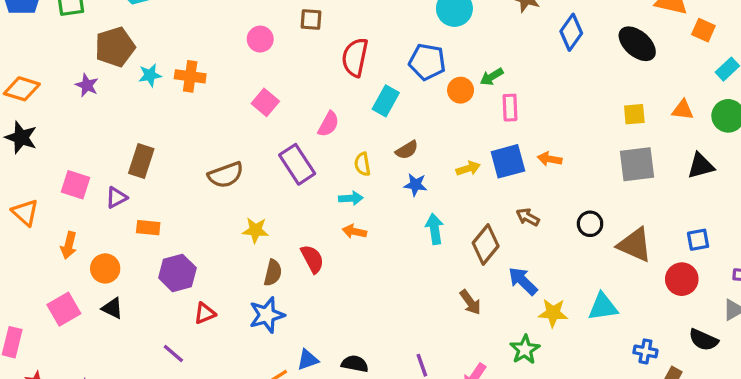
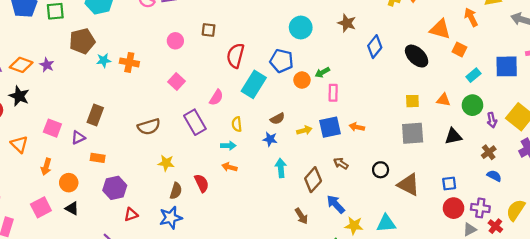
purple star: (87, 85) -> (47, 65), moved
cyan rectangle: (386, 101) -> (254, 84), size x1.4
brown semicircle: (407, 150) -> (277, 119), moved
red circle: (682, 279) -> (454, 208), moved

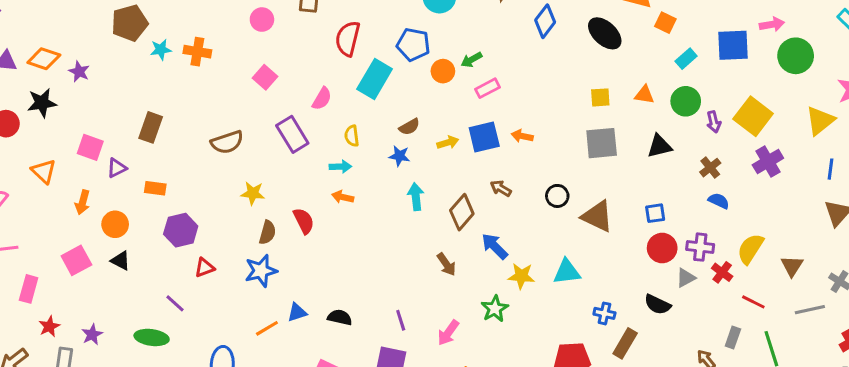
purple star: (47, 65) -> (79, 71), moved
pink rectangle: (333, 93) -> (487, 88), turned 63
black star: (19, 96) -> (42, 103), turned -30
purple triangle: (78, 138) -> (117, 168), moved

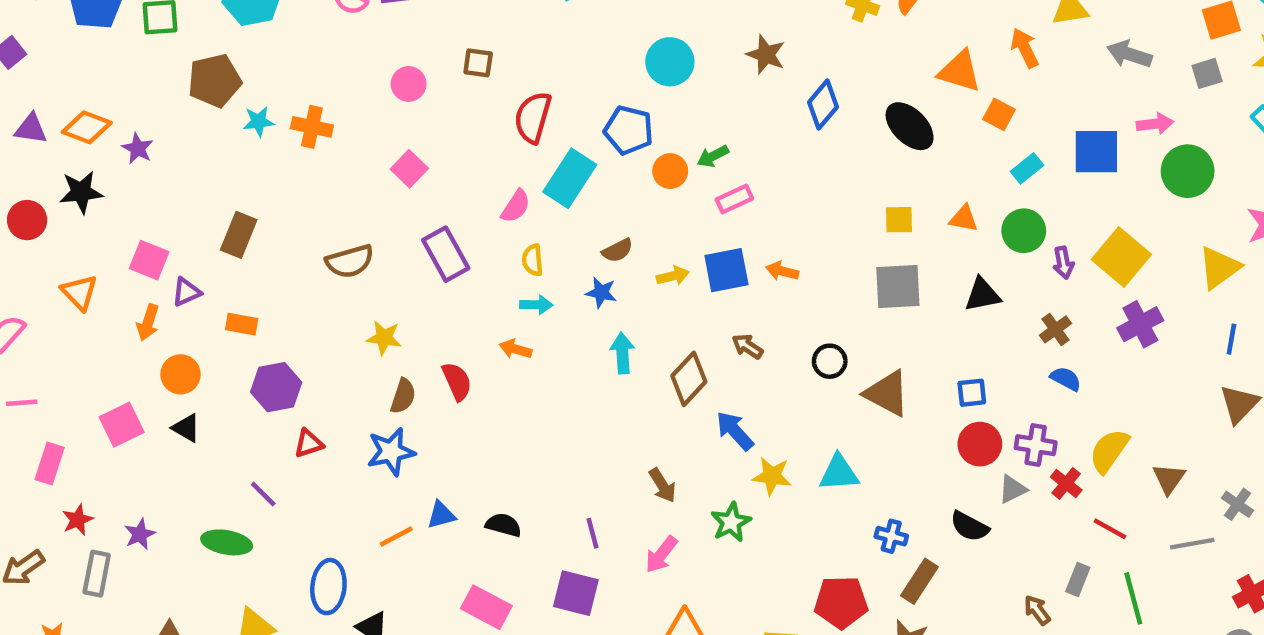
pink semicircle: (322, 99) -> (516, 206), moved
cyan arrow: (340, 167) -> (536, 305), moved
orange arrow: (83, 202) -> (148, 322), moved
brown arrow: (446, 264) -> (662, 485), moved

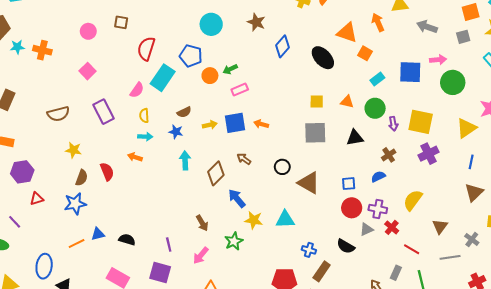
yellow square: (1121, 257) -> (421, 122), turned -30
blue semicircle: (1066, 379) -> (378, 177), moved, turned -56
yellow semicircle: (1109, 451) -> (413, 200), moved

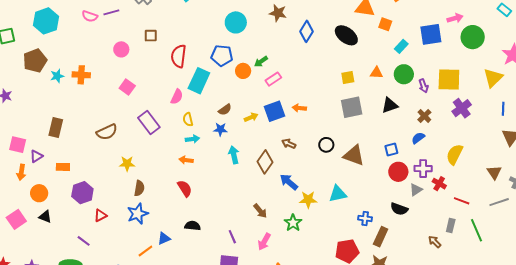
red semicircle: (107, 172) -> (185, 188), moved
brown triangle: (440, 226) -> (494, 172), moved
black semicircle: (127, 240) -> (193, 226), moved

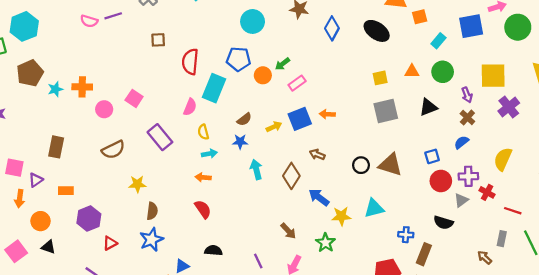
cyan hexagon: (46, 21) -> (24, 26), moved
orange square: (385, 24) -> (420, 17), turned -32
pink circle: (121, 49) -> (104, 109), moved
purple arrow: (423, 86) -> (467, 95), moved
black circle: (326, 145) -> (361, 165), moved

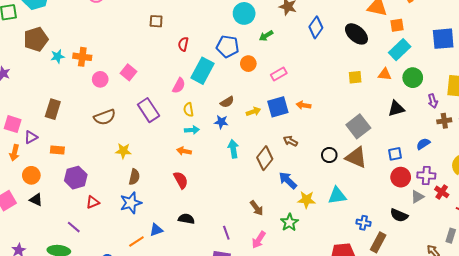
cyan rectangle: (438, 41) -> (400, 50), moved, size x1.5
red semicircle: (190, 62) -> (183, 44), size x0.6
green arrow: (282, 64) -> (266, 36), moved
gray square: (386, 111) -> (358, 126), moved, turned -30
brown cross: (467, 117) -> (444, 121), moved, turned 32

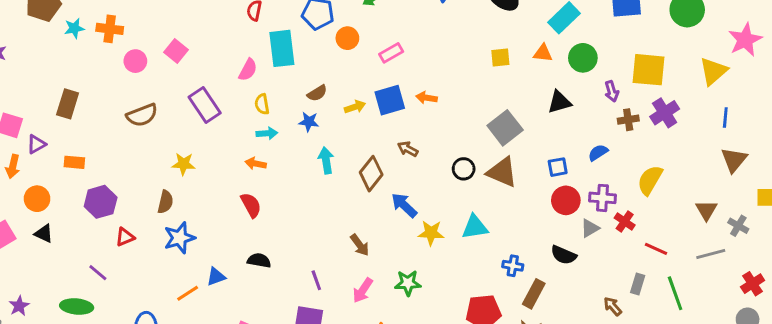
cyan rectangle: (202, 71) -> (282, 48), turned -35
yellow star: (123, 151) -> (183, 164), moved
brown semicircle: (134, 177) -> (165, 202), moved
green star: (289, 222) -> (408, 283), moved, turned 30

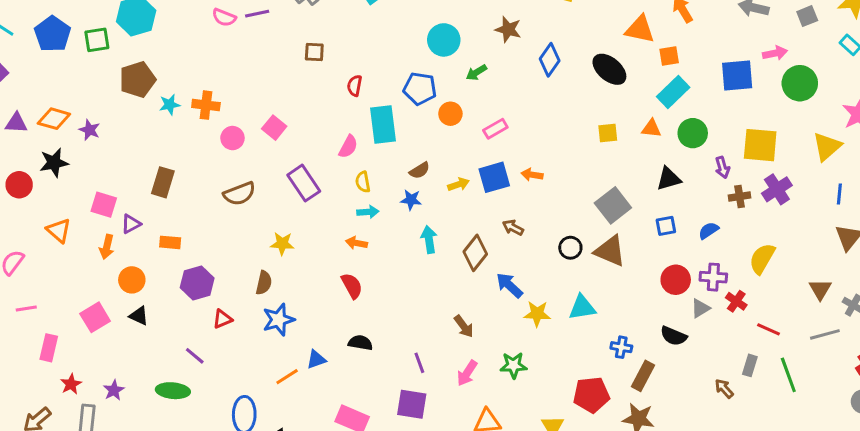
blue square: (558, 167) -> (666, 226), moved

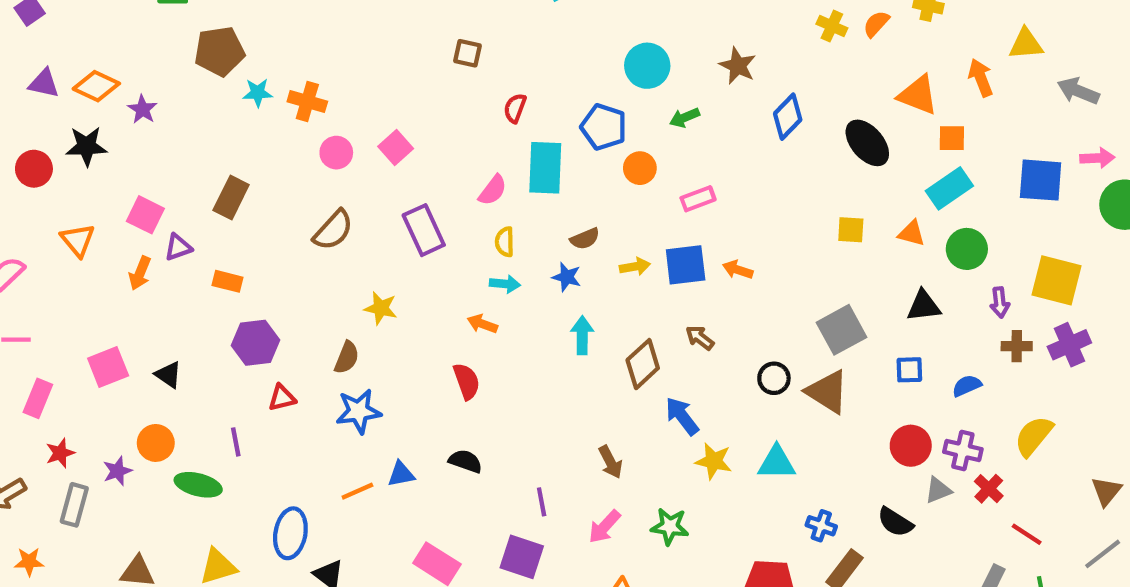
brown semicircle: (239, 194) -> (333, 230), turned -36
orange circle: (132, 280) -> (156, 443), moved
gray line: (825, 334) -> (1103, 554), turned -32
purple line: (195, 356) -> (236, 442), turned 30

